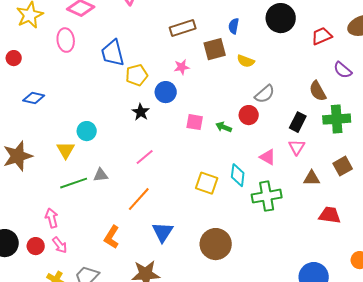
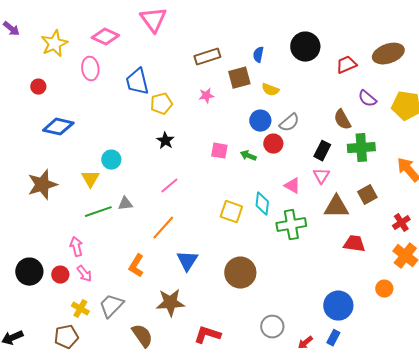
blue circle: (166, 92) -> (260, 121), moved
blue diamond: (34, 98) -> (58, 127), size x1.4
brown triangle: (312, 178) -> (336, 207), size x1.5

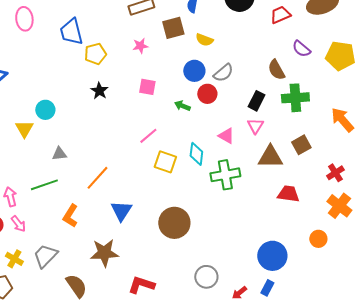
pink square: (219, 151) -> (147, 87), moved
pink line: (169, 186) -> (148, 136), moved
green line: (98, 212) -> (44, 185), moved

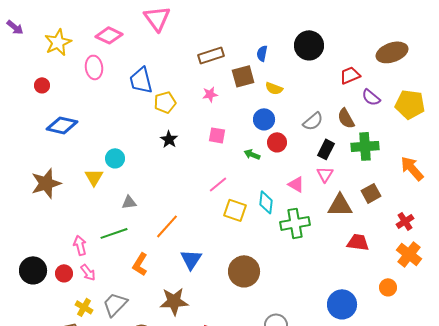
red trapezoid: (280, 15) -> (350, 75), moved
gray semicircle: (223, 73) -> (313, 121), moved

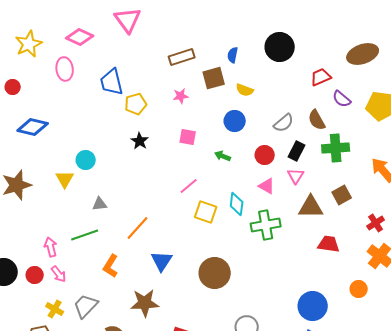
red circle: (277, 142) -> (265, 155), moved

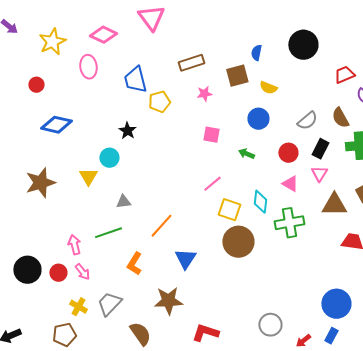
brown rectangle: (182, 57) -> (191, 63), moved
black star: (140, 141) -> (127, 131), moved
brown circle: (215, 273) -> (238, 242), moved

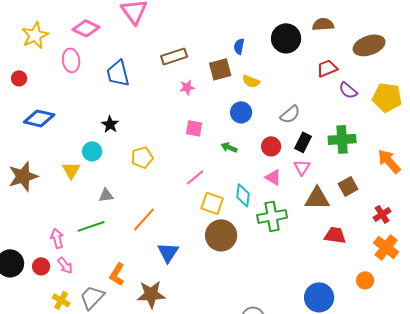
yellow pentagon: (159, 102) -> (142, 157), moved
brown semicircle: (340, 118) -> (323, 24), moved, turned 115
orange L-shape: (134, 264) -> (117, 274), moved

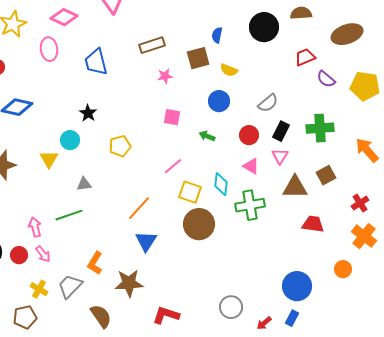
orange line: (144, 219) -> (139, 208), moved

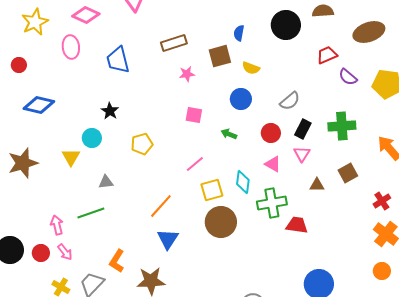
brown triangle: (295, 187) -> (317, 185), size x0.6
yellow square: (190, 192) -> (212, 190), turned -35
red trapezoid: (313, 224) -> (297, 225), moved
orange circle: (343, 269) -> (382, 271), moved

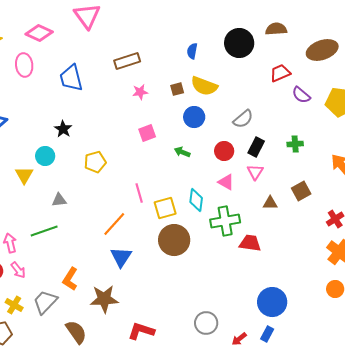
brown square: (220, 56) -> (177, 89), moved, size x0.6
yellow semicircle: (251, 68) -> (204, 86), size x1.5
pink square: (194, 115) -> (147, 133), turned -30
green cross: (342, 126) -> (295, 144), size x0.6
pink line: (195, 164) -> (139, 193), moved, turned -66

